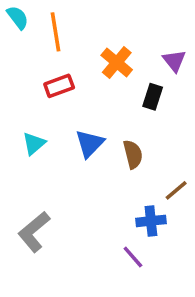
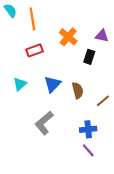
purple triangle: (174, 61) -> (102, 36), turned -40
brown line: (176, 190) -> (103, 101), moved
gray L-shape: (34, 232) -> (44, 123), moved
purple line: (133, 257) -> (88, 150), moved

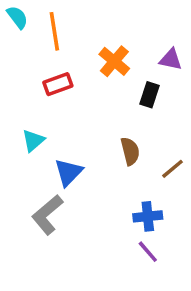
blue triangle: (52, 84) -> (68, 172), moved
gray L-shape: (44, 123) -> (47, 215), moved

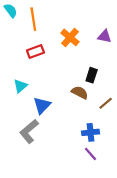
black rectangle: (150, 95) -> (92, 75), moved
brown semicircle: (130, 151) -> (80, 92), turned -49

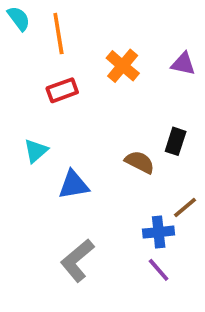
black rectangle: (92, 75) -> (176, 141), moved
brown line: (106, 103) -> (185, 207), moved
blue triangle: (42, 105) -> (74, 185), turned 36
gray L-shape: (29, 131) -> (77, 260), moved

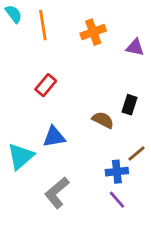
orange cross: (123, 66) -> (93, 32), moved, turned 30
red rectangle: (62, 90) -> (46, 85), moved, turned -30
cyan triangle: (36, 151) -> (21, 156), moved, size x1.5

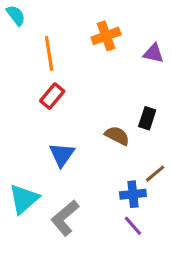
orange line: (43, 25) -> (49, 53), moved
blue triangle: (54, 137) -> (62, 155), turned -45
cyan triangle: (21, 156) -> (24, 199), moved

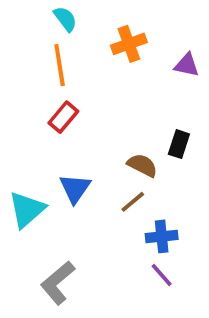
cyan semicircle: (16, 15) -> (65, 19), moved
brown line: (155, 174) -> (133, 202), moved
cyan triangle: (24, 199) -> (27, 210), moved
gray L-shape: (65, 218) -> (58, 283), moved

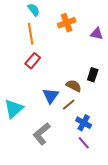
blue triangle: (75, 188) -> (51, 96), moved
blue cross: (162, 236) -> (84, 123), turned 35
gray L-shape: (58, 283) -> (42, 134), moved

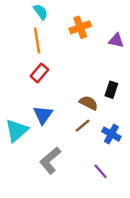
blue triangle: (51, 96) -> (43, 115), moved
blue cross: (84, 123) -> (111, 134), moved

